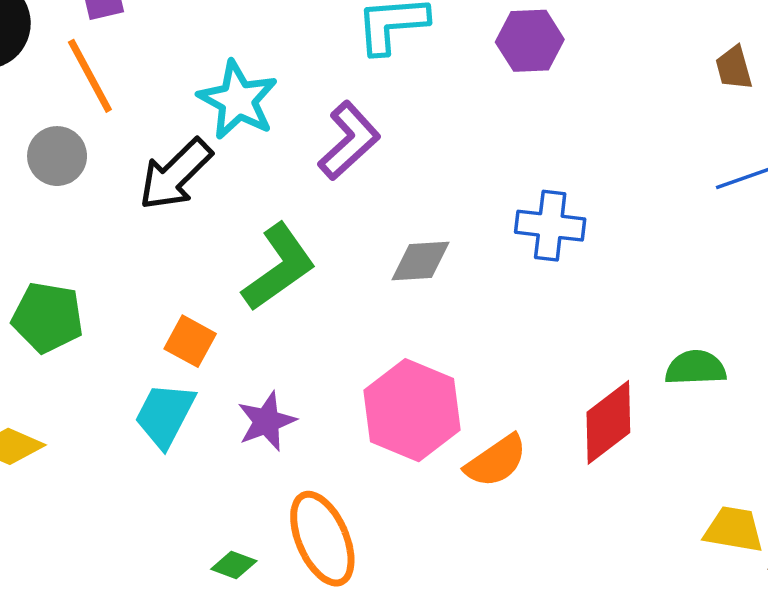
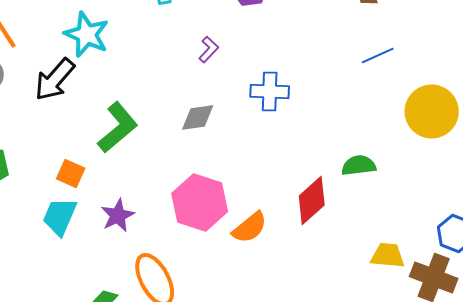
purple L-shape: (349, 141) -> (209, 50), moved, size x0.6

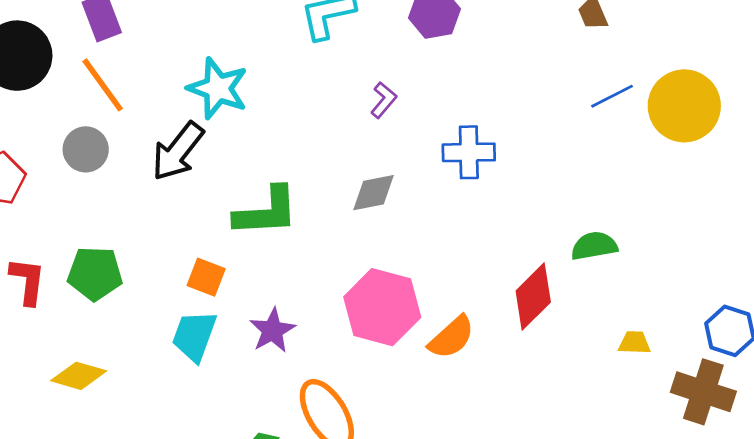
yellow circle: (432, 112) -> (684, 106), moved
green L-shape: (118, 128) -> (266, 212), turned 40
yellow trapezoid: (388, 256) -> (634, 343), moved, size x0.7

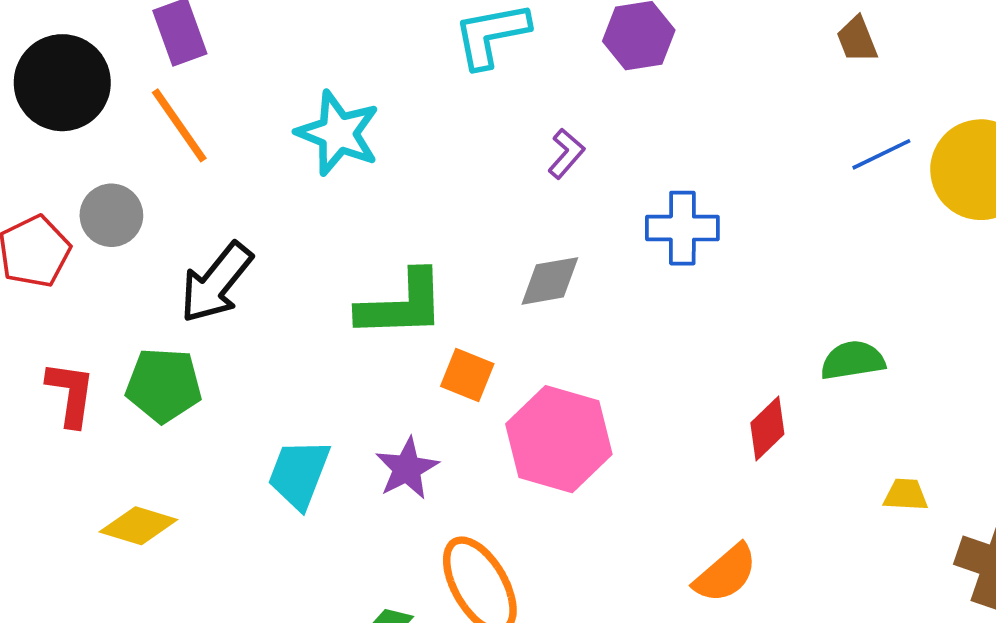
gray circle: (86, 149) -> (111, 215), moved
black arrow: (178, 151) -> (216, 283), moved
orange square: (206, 277) -> (467, 375), moved
red diamond: (533, 297) -> (767, 428), size x0.7
orange semicircle: (451, 337) -> (726, 573), moved

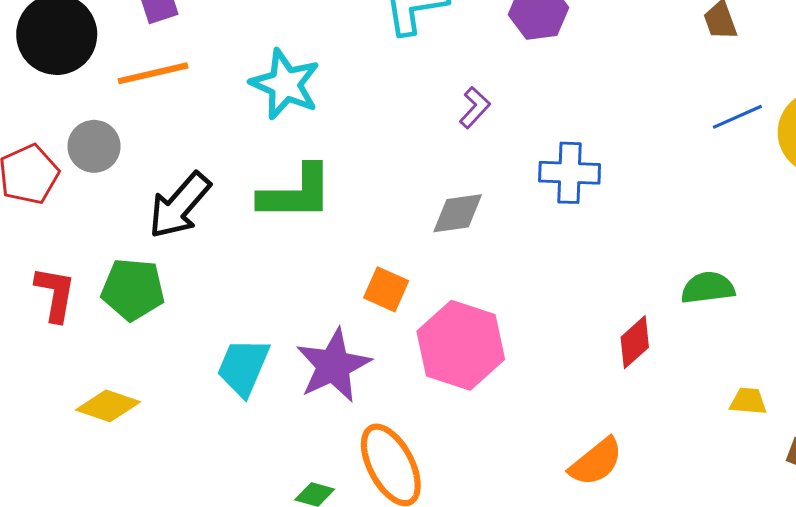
orange line: (179, 125) -> (153, 73), turned -70
green L-shape: (402, 304) -> (296, 193), moved
purple star: (407, 468) -> (333, 365), size x1.4

